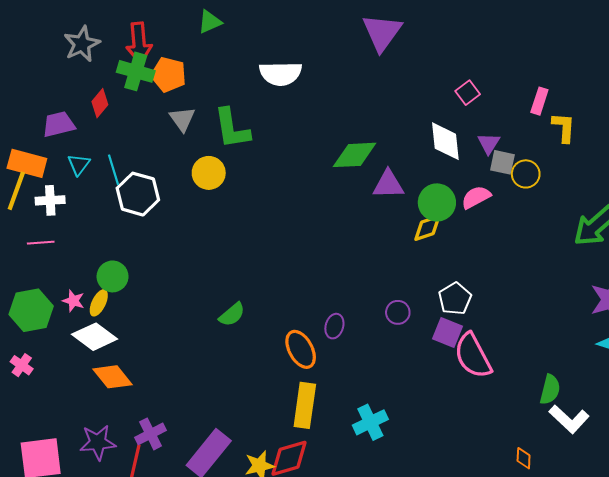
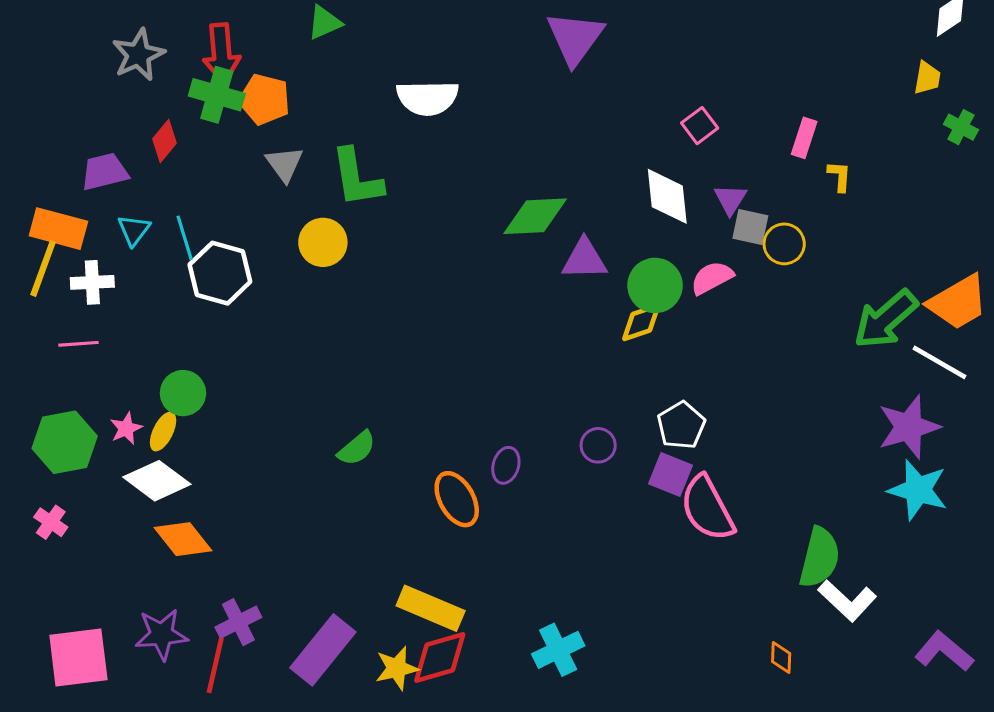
yellow L-shape: (564, 127) -> (840, 176), size x0.7
pink star: (73, 301) -> (126, 428), turned 30
green semicircle: (550, 390) -> (820, 558), size x1.4
yellow rectangle: (305, 405) -> (431, 608), moved, turned -75
cyan cross: (370, 422) -> (558, 650), moved

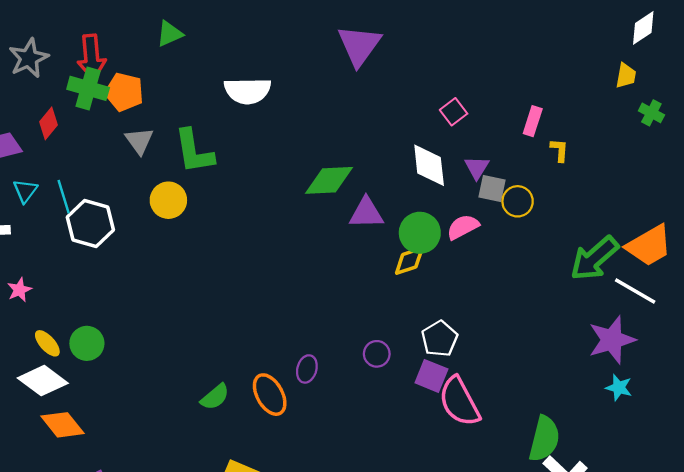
green circle: (183, 393) -> (87, 343), moved
pink star: (126, 428) -> (19, 290), moved
yellow ellipse: (163, 431) -> (47, 343), turned -68
green semicircle: (357, 448) -> (215, 397), moved
cyan star: (918, 490) -> (619, 388), size x0.6

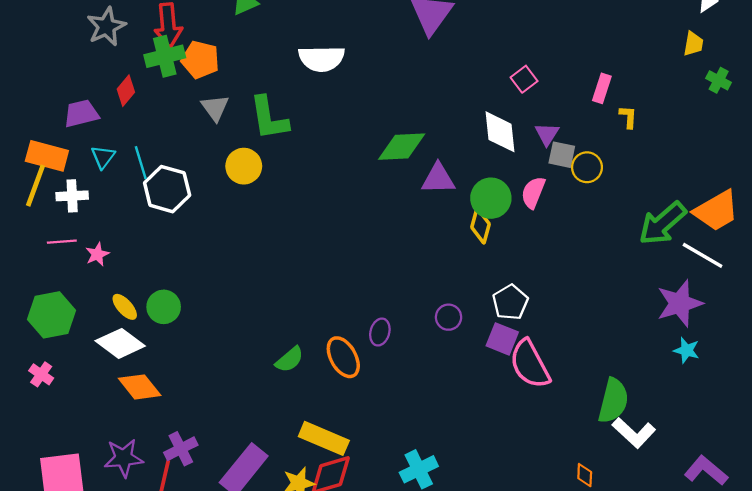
green cross: (88, 88) -> (165, 56), turned -30
pink semicircle: (463, 227) -> (533, 192), turned -40
yellow diamond: (409, 261) -> (481, 226), turned -56

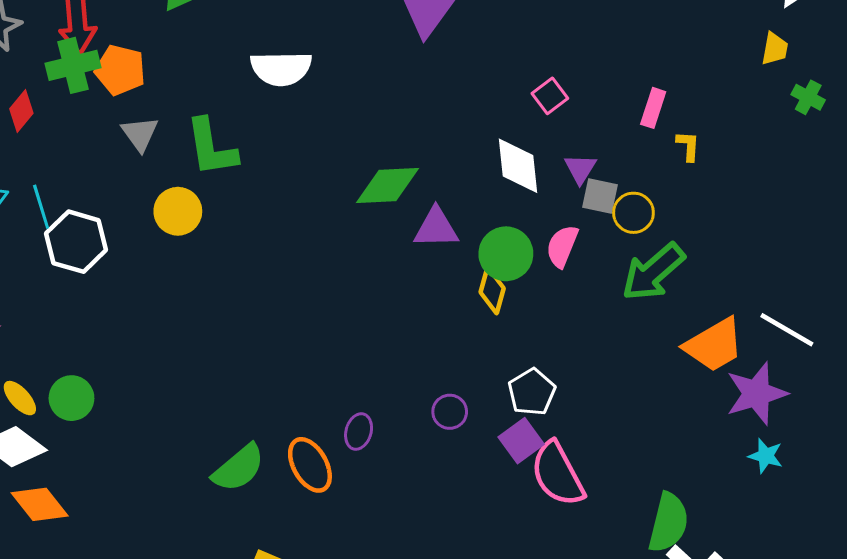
orange trapezoid: (716, 211) -> (714, 345), moved
green arrow: (662, 223) -> (653, 272), moved
purple square: (502, 339) -> (521, 441), turned 32
green semicircle: (289, 359) -> (239, 468), size x1.4

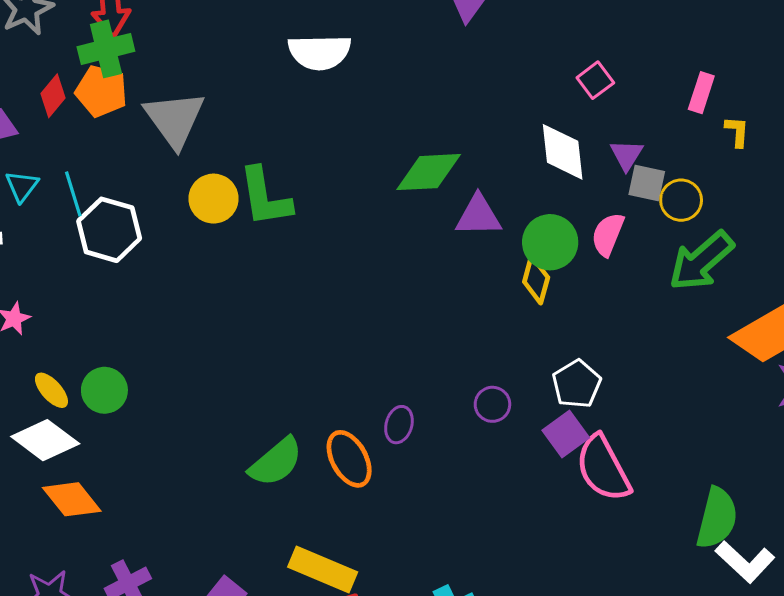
orange pentagon: (120, 70) -> (101, 91), moved
gray triangle: (140, 134) -> (175, 119), size x1.6
green L-shape: (211, 147) -> (265, 197), moved

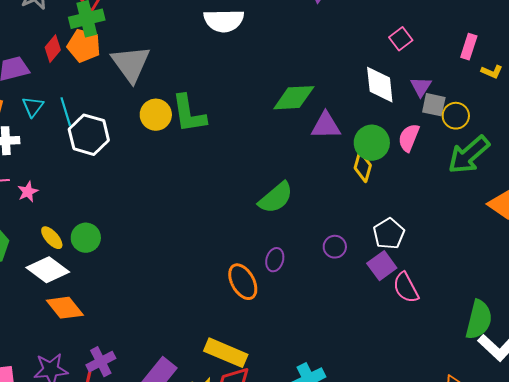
yellow L-shape: (737, 132) -> (492, 72), turned 110
green semicircle: (276, 462) -> (276, 198), moved
pink semicircle: (603, 468) -> (406, 288), size x0.7

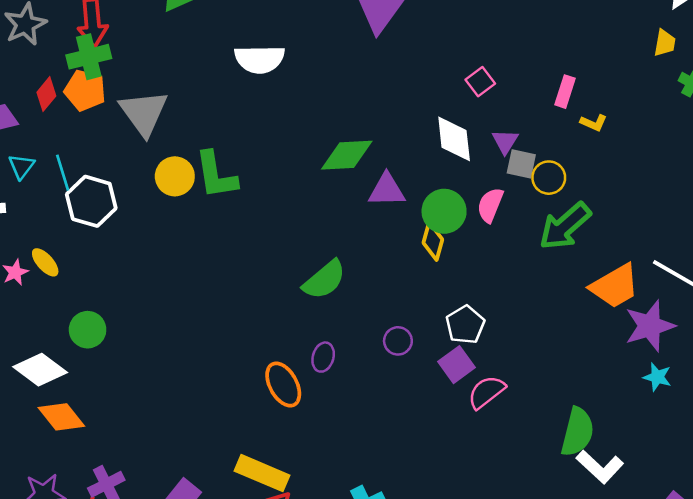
yellow ellipse: (52, 238) -> (45, 262), moved
pink semicircle: (406, 288) -> (486, 392), turned 80

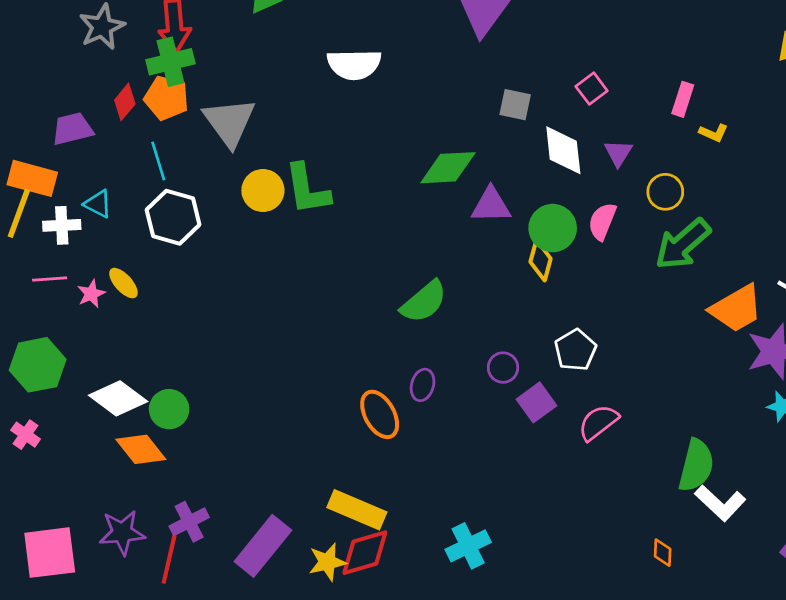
gray square: (521, 164) -> (515, 105), moved
cyan triangle: (21, 166) -> (98, 204), moved, turned -40
cyan line: (63, 173) -> (158, 161), moved
green circle: (88, 330) -> (169, 409), moved
purple square: (457, 365) -> (537, 402), moved

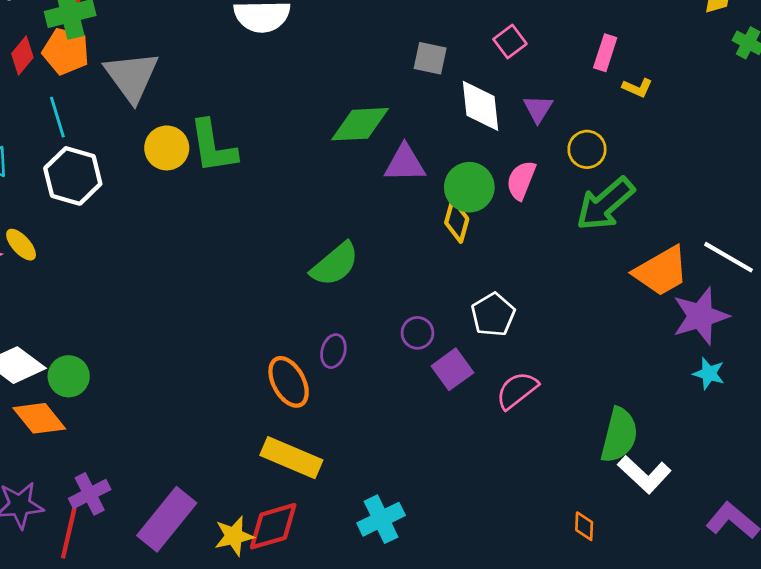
yellow rectangle: (357, 510) -> (291, 458), moved

